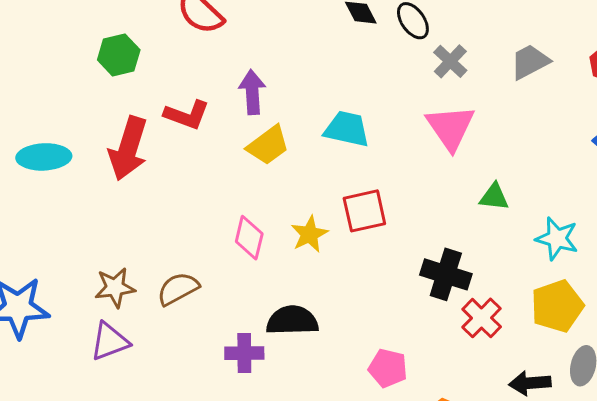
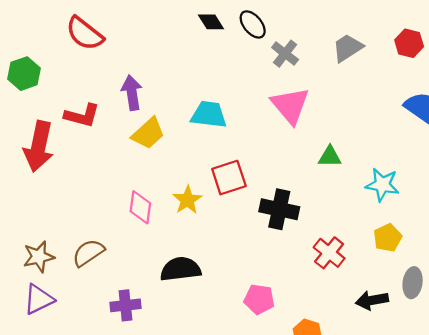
black cross: (446, 274) -> (279, 209), moved
yellow pentagon: (557, 306) -> (388, 238), size x0.7
purple cross: (244, 353) -> (126, 305), moved

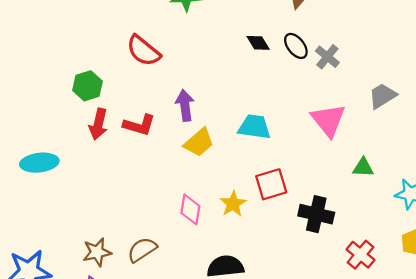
gray trapezoid: (348, 48) -> (382, 96), moved
gray cross: (285, 54) -> (327, 57), moved
red arrow: (39, 146) -> (98, 124), moved, size x0.7

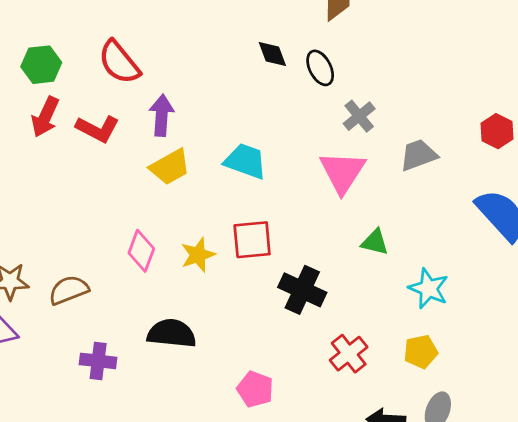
red semicircle: (143, 51) -> (119, 62), moved
gray cross: (327, 57) -> (359, 116), moved

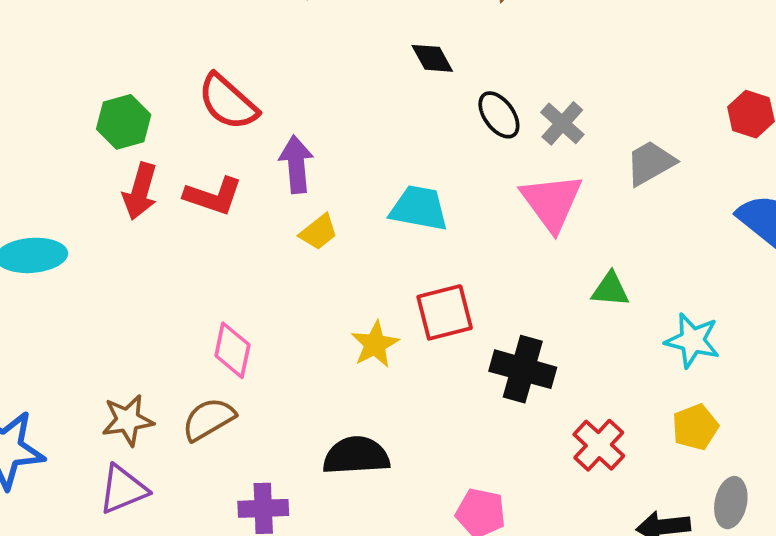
black ellipse: (320, 68) -> (499, 115), moved
yellow trapezoid: (170, 167) -> (319, 232), size x0.7
pink diamond: (141, 251) -> (232, 350), moved

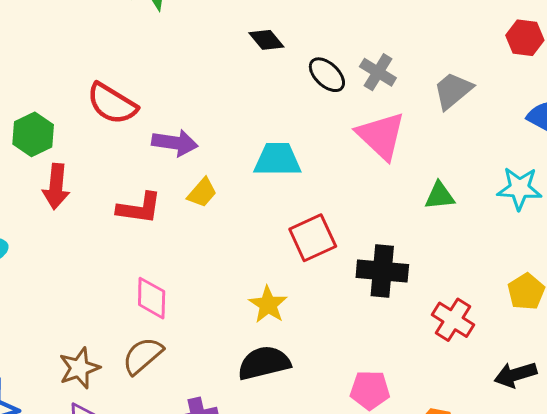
purple arrow: (296, 164) -> (175, 143), turned 114
red L-shape: (213, 196) -> (139, 208), moved
cyan star: (692, 340) -> (519, 188), moved
yellow star: (375, 344) -> (268, 305), moved

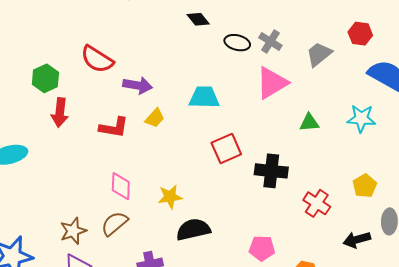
red hexagon: (525, 38) -> (360, 34), moved
black ellipse: (327, 75) -> (237, 43), turned -30
pink triangle: (381, 136) -> (272, 83), turned 45
yellow star: (268, 305) -> (170, 197), moved, turned 30

